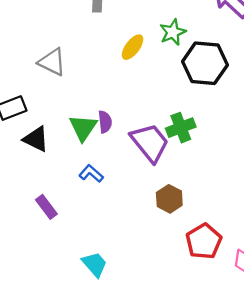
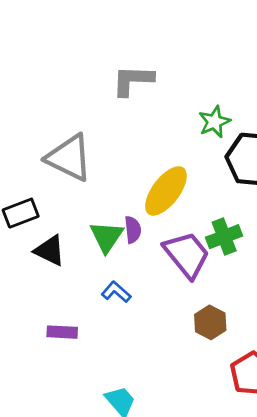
yellow ellipse: (133, 47) -> (166, 191), moved, size x1.6
gray triangle: (52, 62) -> (69, 158), size x1.4
purple rectangle: (46, 207) -> (62, 332), turned -50

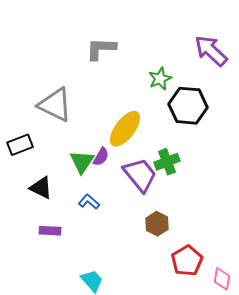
purple semicircle: (133, 230) -> (101, 157), turned 36
black triangle: (50, 250) -> (41, 188), moved

